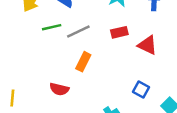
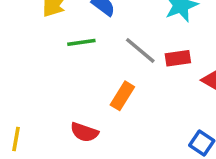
gray line: (78, 32) -> (140, 50), moved, turned 60

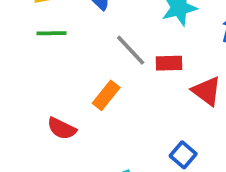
green line: (81, 42) -> (52, 33), moved

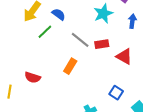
green line: (52, 33) -> (45, 32), moved, turned -35
red semicircle: (62, 128) -> (33, 77), moved

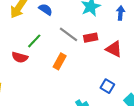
green line: (45, 32) -> (34, 41), moved
red semicircle: (33, 77) -> (20, 57), moved

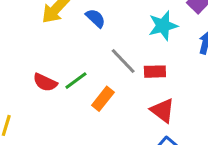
green line: (34, 41) -> (76, 81), moved
red triangle: (114, 49) -> (163, 110), moved

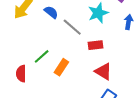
gray line: (123, 61) -> (72, 27), moved
red semicircle: (45, 82) -> (21, 74), moved, turned 70

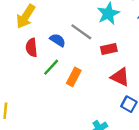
blue semicircle: (51, 12) -> (58, 40), moved
red semicircle: (21, 74) -> (32, 48), moved

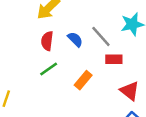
red rectangle: (109, 49) -> (114, 59), moved
green line: (51, 67) -> (49, 69), moved

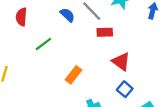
red semicircle: (47, 41) -> (21, 17), moved
orange rectangle: (83, 80) -> (73, 75), moved

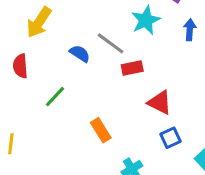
orange rectangle: (73, 75) -> (101, 130), turned -60
blue square: (125, 89) -> (171, 138), turned 35

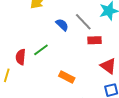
red semicircle: (20, 66) -> (21, 57), moved
orange rectangle: (101, 130) -> (67, 77), turned -42

